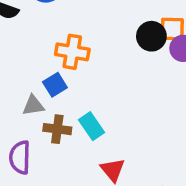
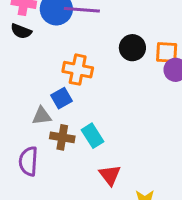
black circle: (151, 36) -> (132, 48), moved

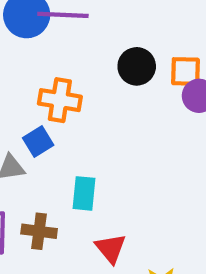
cyan rectangle: (93, 136) -> (84, 193), turned 40
brown cross: (62, 137) -> (39, 231), moved

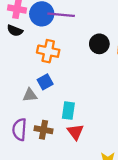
orange cross: (60, 100) -> (48, 51), moved
red triangle: (111, 248) -> (75, 132), moved

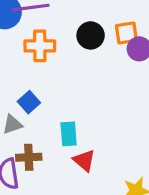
orange cross: (48, 51) -> (40, 46), moved
brown cross: (44, 130) -> (29, 157), moved

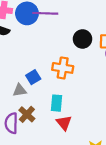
orange cross: (40, 46) -> (63, 68), moved
brown cross: (29, 157) -> (27, 114), turned 35

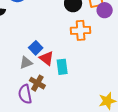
orange cross: (63, 68) -> (81, 30), moved
red triangle: (64, 123) -> (47, 58), moved

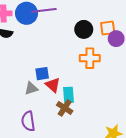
blue square: (36, 48) -> (42, 74), turned 32
brown cross: (37, 83) -> (65, 108), moved

